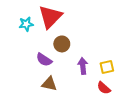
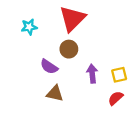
red triangle: (50, 17) -> (72, 19), moved
red semicircle: (104, 88) -> (116, 98), turned 96

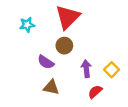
yellow square: (119, 75) -> (112, 70), turned -32
red semicircle: (116, 98) -> (95, 92), moved

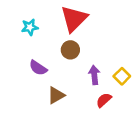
purple semicircle: (46, 62) -> (38, 68), moved
brown triangle: (51, 87) -> (56, 95), turned -42

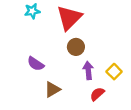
cyan star: (30, 27) -> (32, 11), moved
brown circle: (70, 50) -> (76, 47), moved

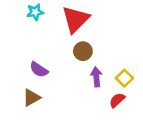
brown triangle: (52, 89) -> (31, 98), moved
red semicircle: (97, 94) -> (117, 100), moved

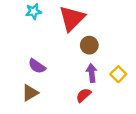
brown circle: (83, 51) -> (89, 45), moved
red semicircle: (117, 100) -> (83, 95), moved

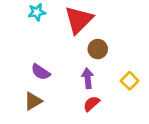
purple arrow: (92, 73) -> (88, 78), moved

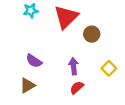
brown circle: (98, 49) -> (92, 34), moved

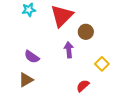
purple arrow: (74, 66) -> (69, 50), moved
red semicircle: (77, 88) -> (83, 86), moved

